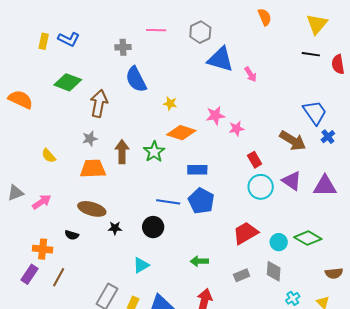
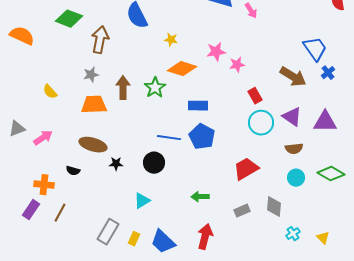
green diamond: (308, 238) -> (331, 174), moved
cyan circle: (279, 242) -> (296, 178), moved
brown semicircle: (334, 273) -> (294, 149), moved

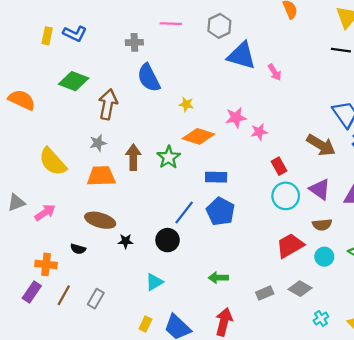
yellow semicircle: (50, 92) -> (53, 162), size x1.8
blue line: (169, 138) -> (184, 212), turned -60
red trapezoid: (246, 169) -> (290, 246), moved
gray diamond: (274, 207) -> (300, 289), turned -65
gray rectangle: (108, 232) -> (96, 299), moved, size x0.7

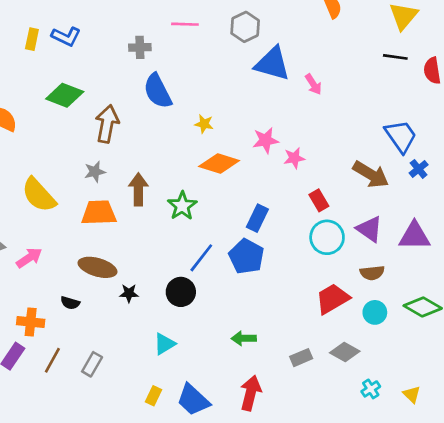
green star: (169, 157) -> (182, 206), moved
blue rectangle: (216, 177) -> (257, 218), moved, turned -65

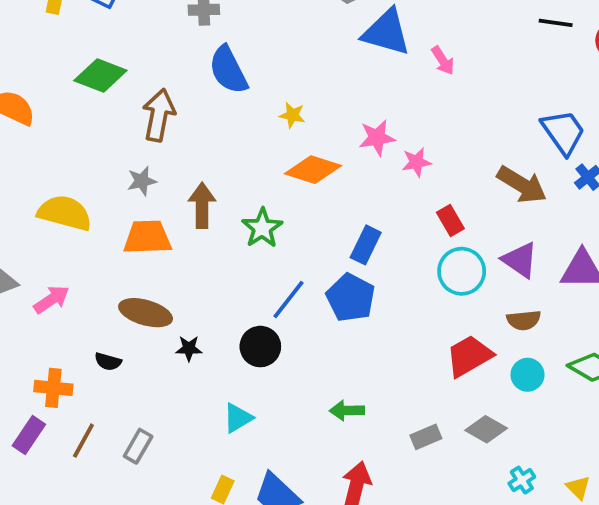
yellow semicircle: (39, 195) -> (65, 213), turned 147

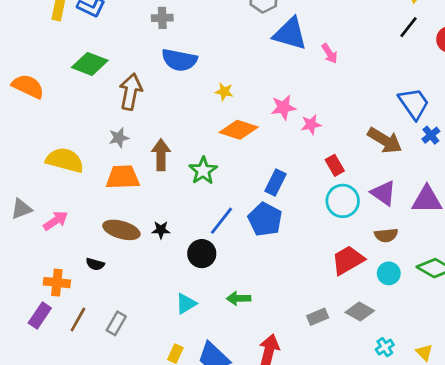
black line: (556, 23) -> (408, 27), turned -60
blue semicircle: (228, 70) -> (179, 60), turned -52
black star: (189, 348) -> (161, 230), moved
green arrow: (347, 410) -> (239, 298), moved

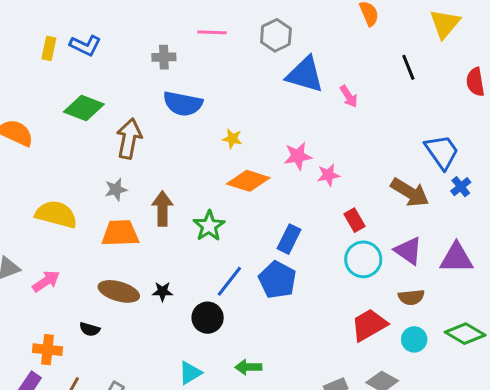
black line: (408, 27) -> (408, 67), moved, turned -60

